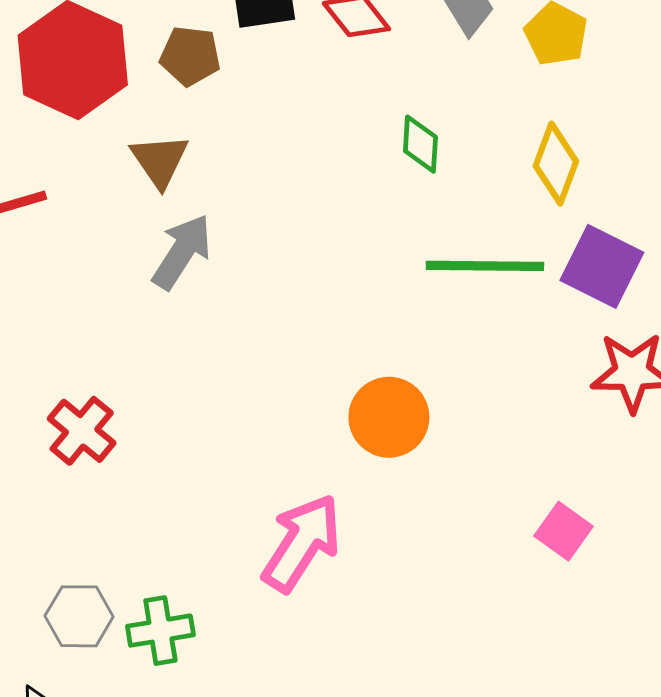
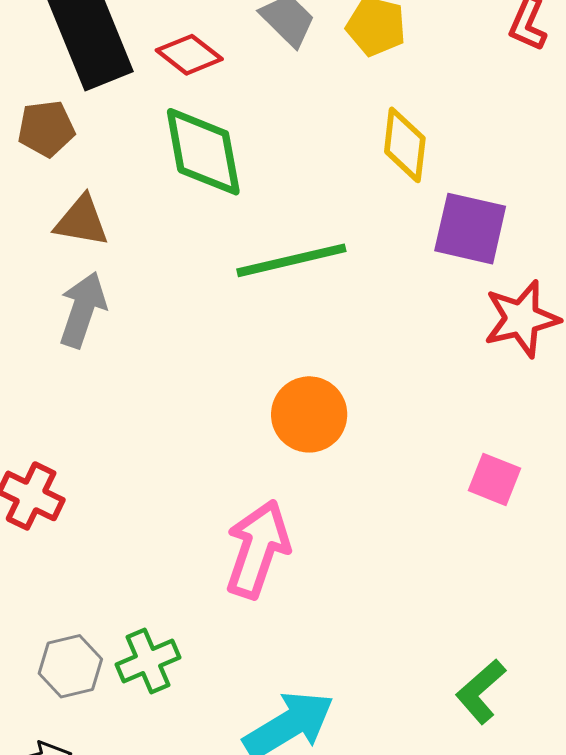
green diamond: (420, 144) -> (203, 152), moved, size x1.8
brown triangle: (160, 161) -> (82, 221), moved, turned -32
green line: (485, 266) -> (291, 260), moved

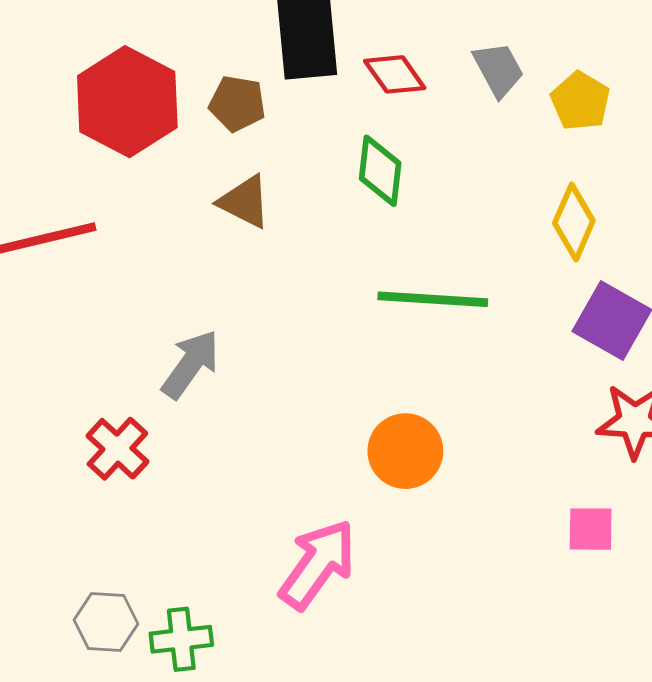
green diamond: (203, 152) -> (380, 171), size x0.7
gray arrow: (83, 310) -> (191, 364), moved
pink square: (494, 479) -> (591, 529), moved, turned -38

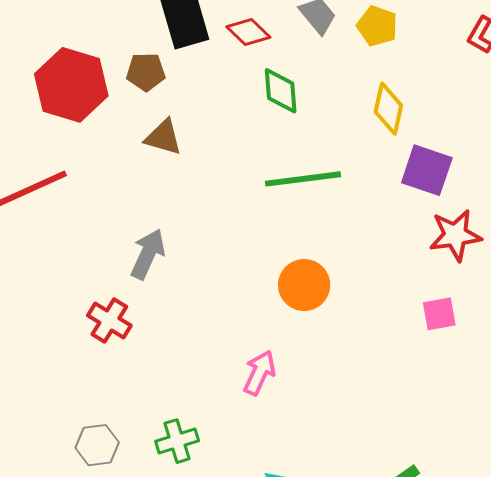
green diamond: (380, 171) -> (281, 91), moved
pink arrow: (318, 564) -> (259, 373), size x0.7
gray hexagon: (106, 622) -> (97, 445), moved

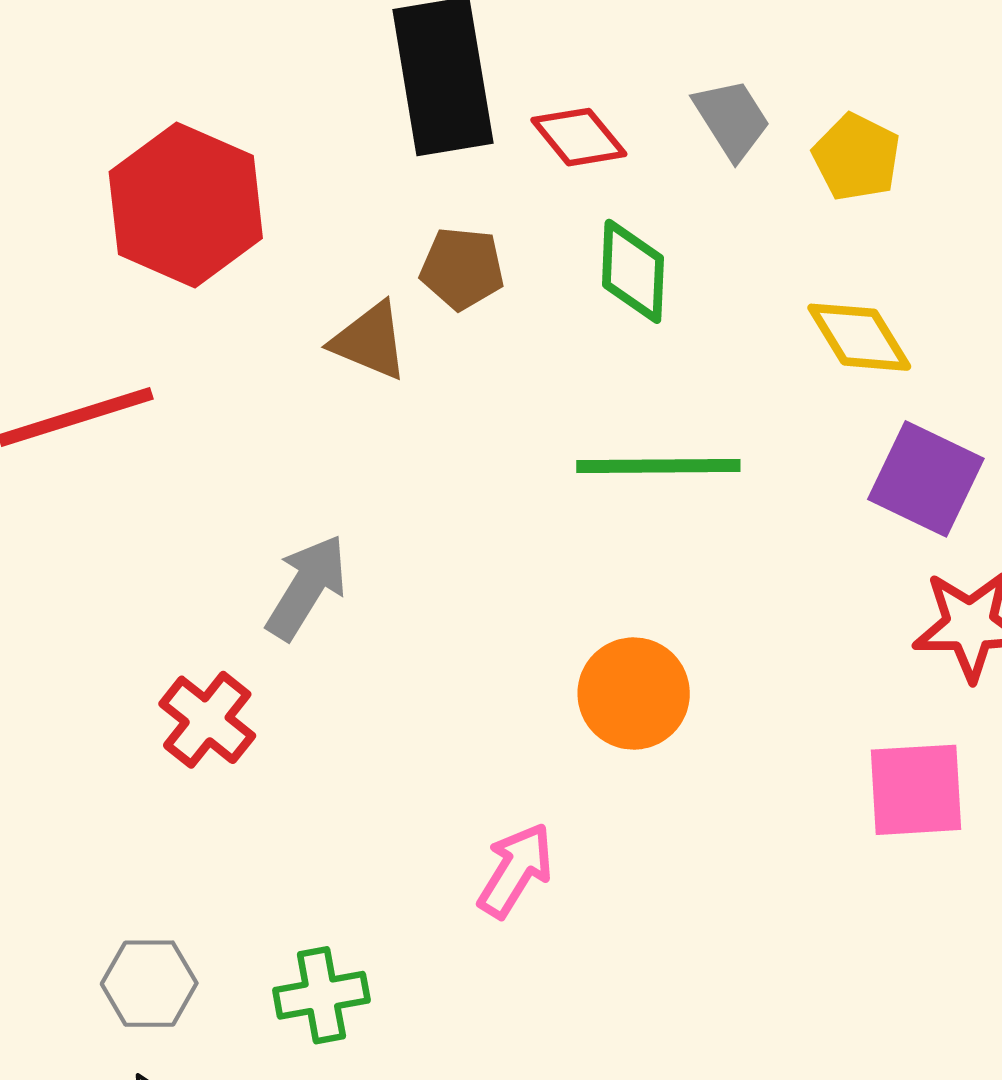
brown pentagon: (146, 72) -> (462, 268), moved
yellow diamond: (388, 109) -> (859, 337), turned -51
pink square: (439, 314) -> (916, 790), size x1.4

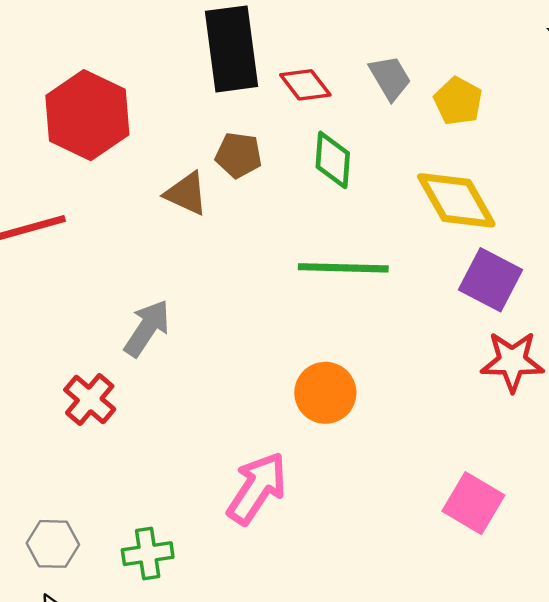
yellow diamond: (859, 337) -> (456, 200), size x1.4
pink square: (916, 790) -> (473, 503), moved, turned 32
pink arrow: (516, 870) -> (257, 488), size x1.4

